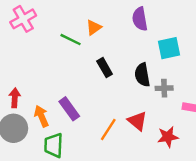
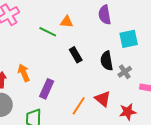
orange triangle: (94, 27) -> (67, 22), turned 40
gray cross: (164, 88) -> (125, 72), turned -32
purple rectangle: (69, 109) -> (47, 89), turned 60
orange arrow: (41, 116) -> (24, 73), moved

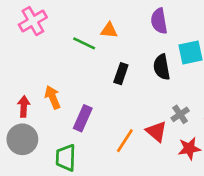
black rectangle: (76, 55) -> (121, 74), turned 49
black semicircle: (107, 61) -> (162, 67), moved
gray cross: (125, 72) -> (180, 114), moved

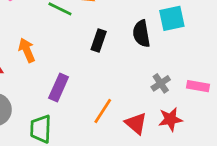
orange arrow: (53, 97) -> (27, 50), moved
red triangle: (156, 131) -> (136, 123), moved

